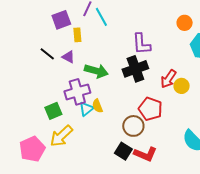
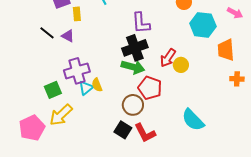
green arrow: (96, 71) -> (133, 67), moved
red L-shape: (145, 154) -> (145, 133), turned 40

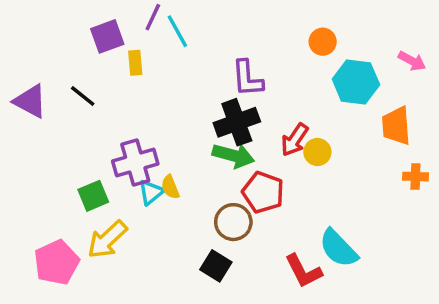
purple triangle: (68, 36) -> (30, 101), moved, size x1.5
red L-shape: (145, 133) -> (303, 271), moved

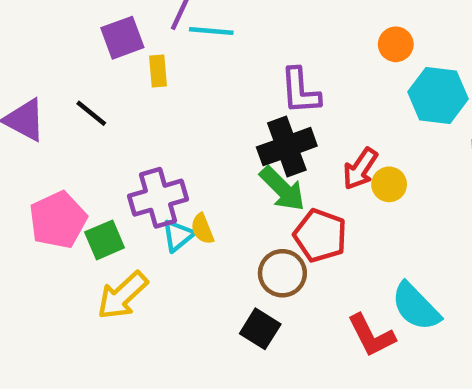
cyan line: (177, 31) -> (211, 31), turned -56
green arrow: (233, 156) -> (282, 189), turned 30
pink pentagon: (56, 262) -> (58, 220), moved

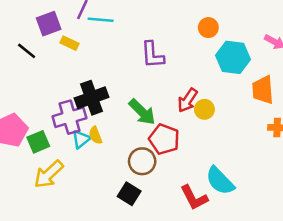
yellow rectangle: (158, 71) -> (69, 43), turned -60
black line: (91, 113) -> (27, 51), moved
black cross: (287, 147) -> (91, 98), moved

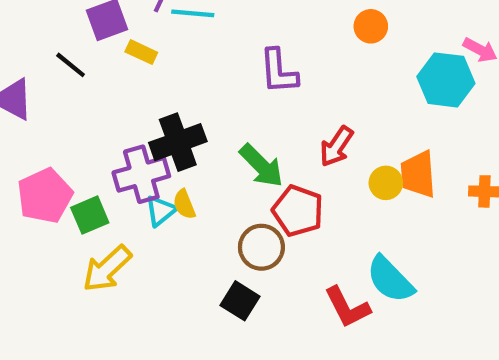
cyan hexagon: (233, 57) -> (446, 80), moved
orange trapezoid: (263, 90) -> (418, 174), moved
yellow circle: (204, 109) -> (386, 183), moved

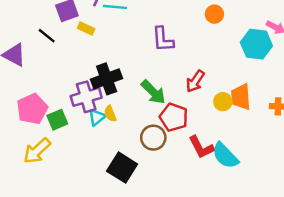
yellow arrow: (107, 269) -> (37, 151), moved
black square: (240, 301) -> (122, 168), moved, size x1.4
red L-shape: (347, 307) -> (201, 147), moved

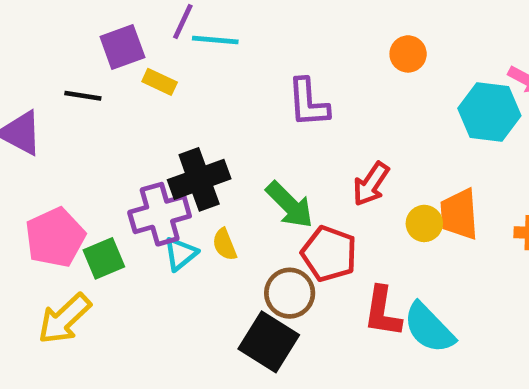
black line: (47, 36) -> (83, 96), turned -30
yellow semicircle: (110, 114) -> (225, 244), moved
red L-shape: (201, 147) -> (383, 312), turned 36
black square: (122, 168) -> (269, 342), moved

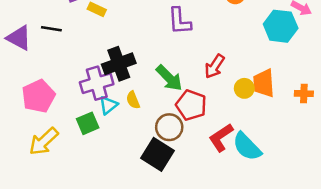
black line: (83, 96) -> (51, 29), moved
green square: (104, 258) -> (88, 123), moved
red L-shape: (383, 312) -> (221, 138), turned 48

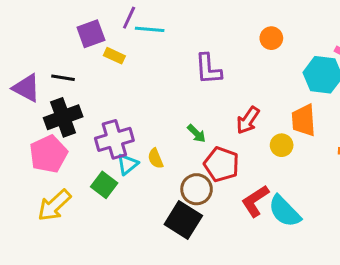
black cross: (119, 64) -> (63, 117), moved
green arrow: (169, 78) -> (197, 133), size x0.6
orange trapezoid: (264, 83) -> (304, 120), moved
green square: (88, 123) -> (104, 185), turned -30

